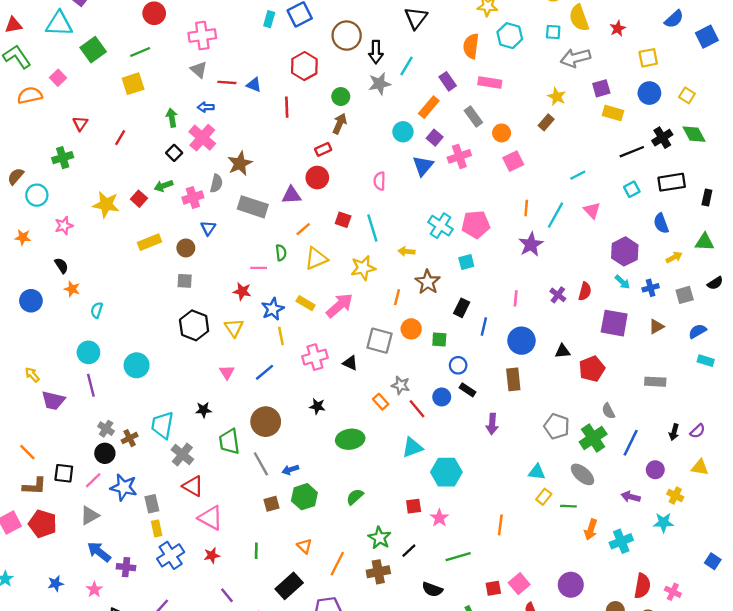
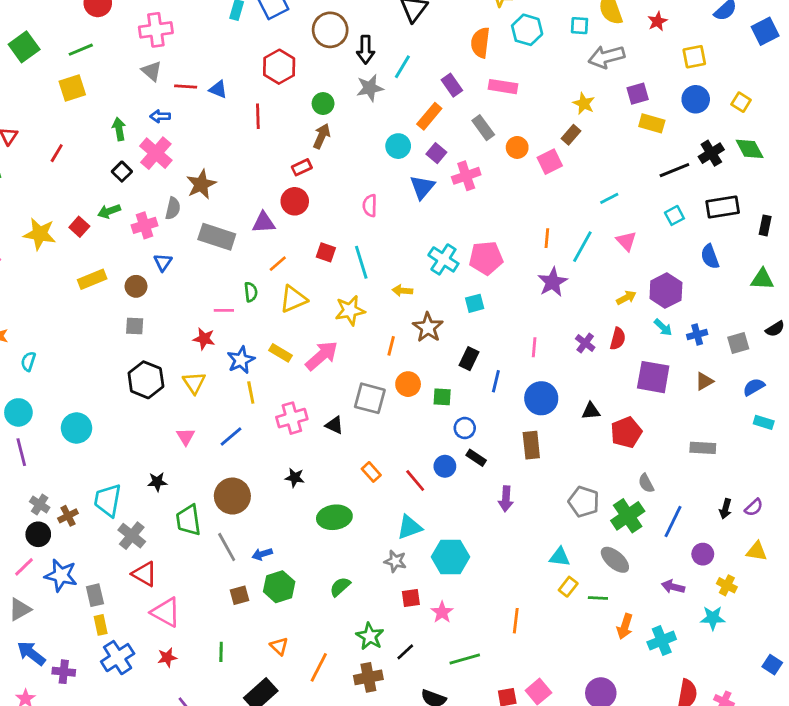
pink square: (513, 161) -> (550, 162), moved
yellow arrow: (674, 257) -> (626, 298), moved
gray star: (401, 385) -> (395, 561), moved

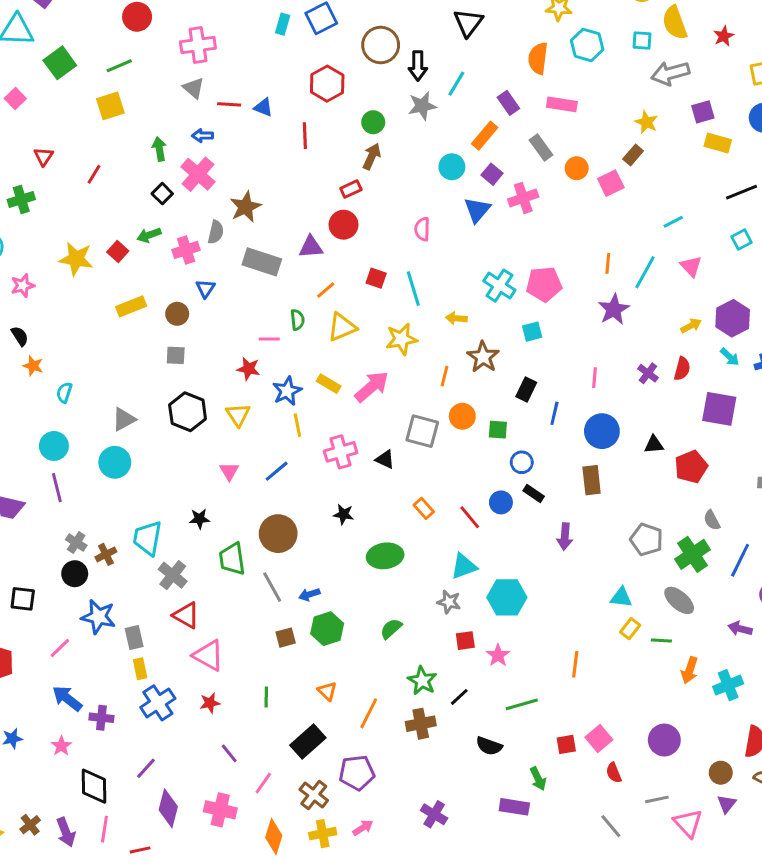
pink line: (24, 567) -> (60, 648), moved
gray triangle: (20, 609) -> (124, 419), moved

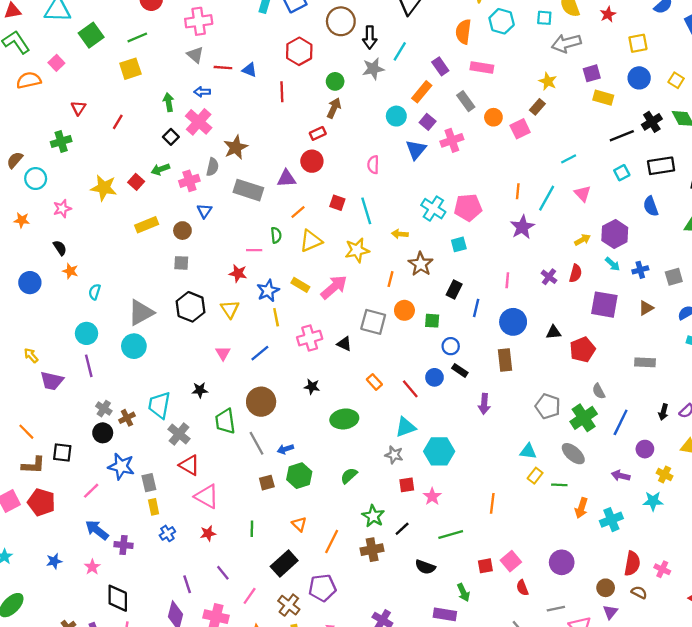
gray triangle: (124, 419) -> (141, 313), size x1.4
blue cross: (158, 703) -> (167, 533), size x0.6
purple line: (146, 768) -> (187, 584), moved, turned -60

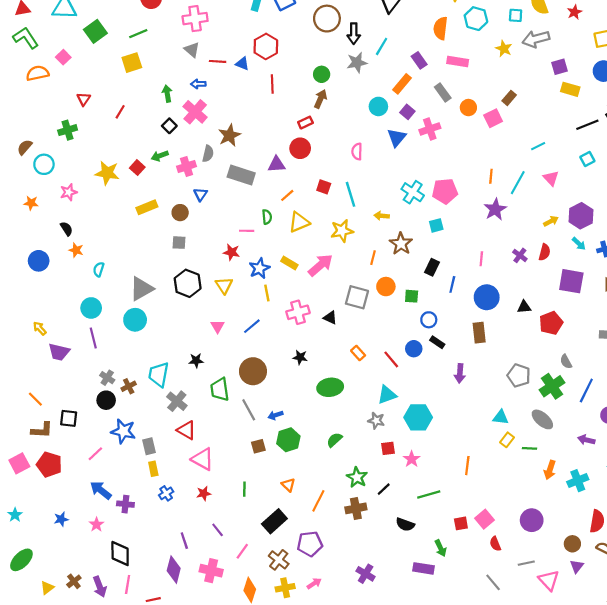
red hexagon: (299, 51) -> (266, 46), moved
yellow star: (548, 81) -> (504, 49), moved

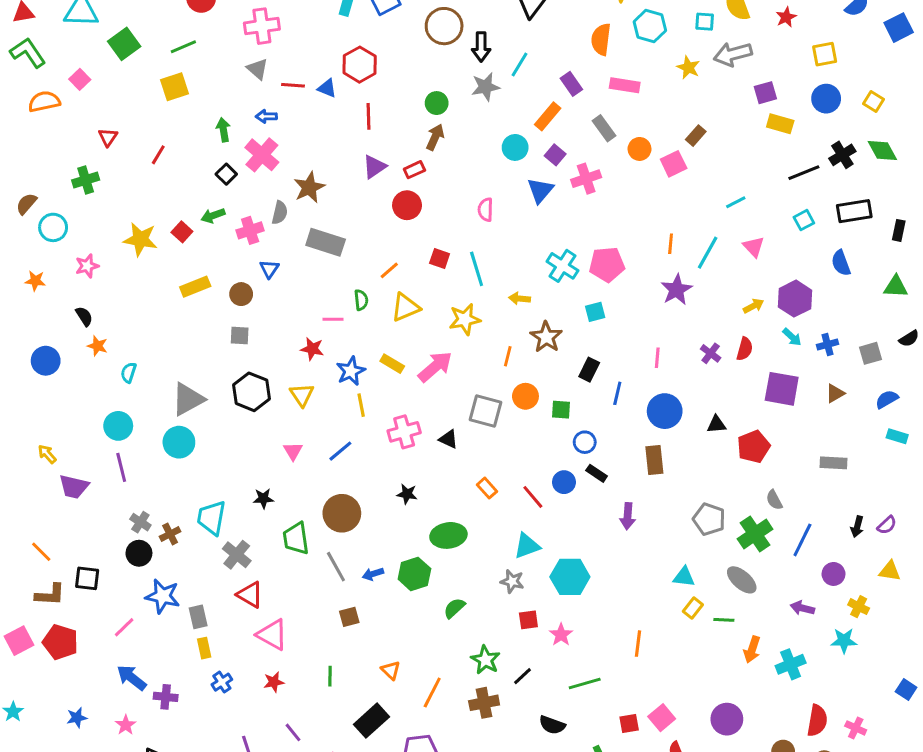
purple triangle: (277, 164) -> (374, 167), moved, turned -30
green hexagon: (288, 440) -> (414, 574), moved

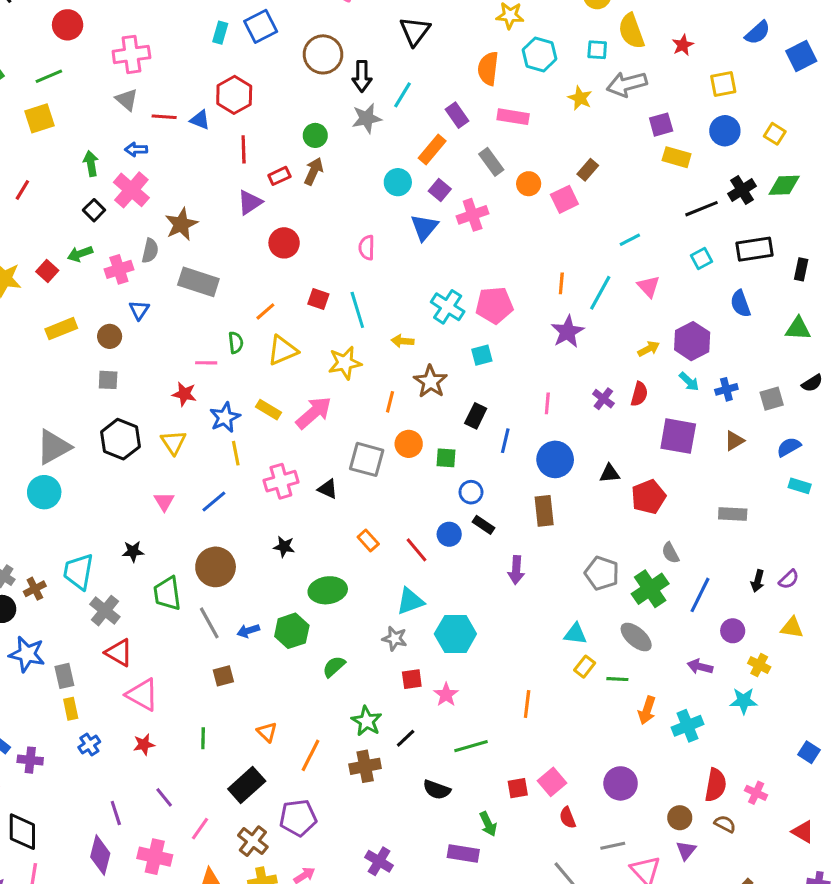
green diamond: (882, 150) -> (784, 185), turned -64
red rectangle: (414, 170) -> (279, 176), moved

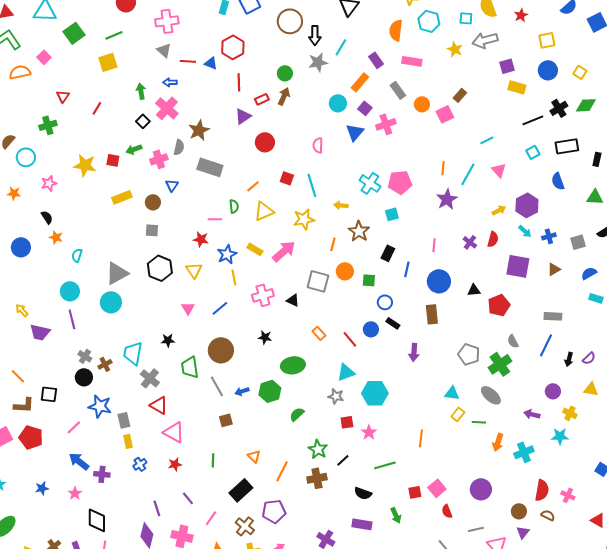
red square: (47, 271) -> (113, 160), turned -32
blue line: (700, 595) -> (546, 345), moved
purple rectangle: (463, 854) -> (362, 524), moved

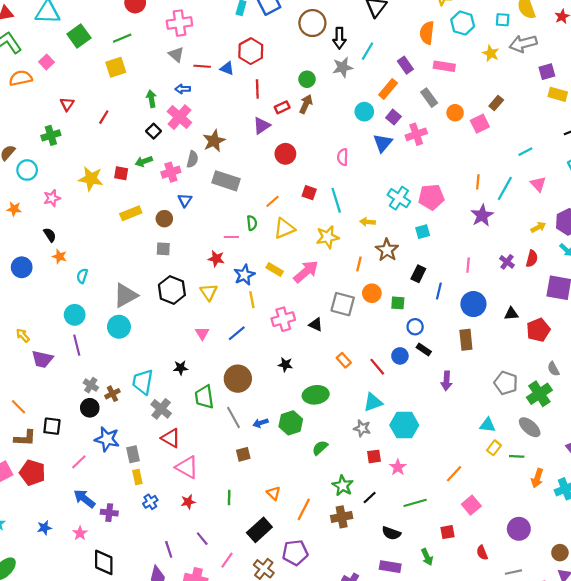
orange line: (421, 438) -> (454, 474), turned 36
pink square: (437, 488) -> (471, 505), moved

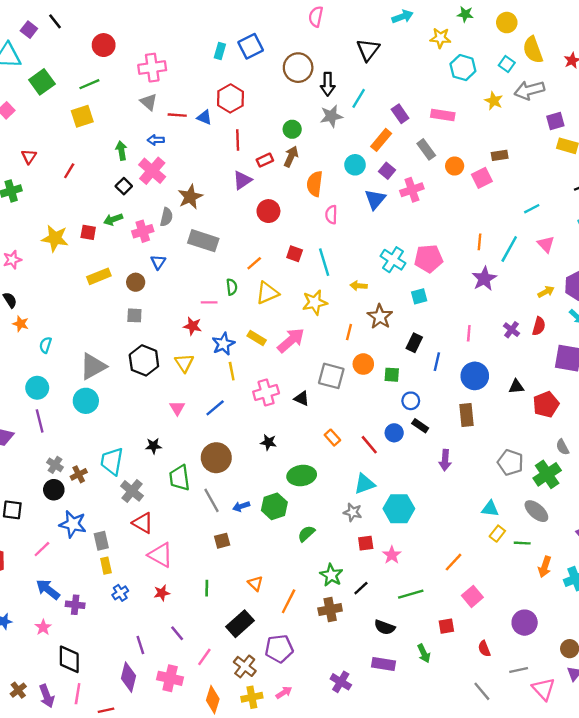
cyan square: (503, 20) -> (507, 64), turned 32
orange semicircle: (427, 33) -> (315, 184), moved
brown rectangle: (496, 103) -> (500, 155), turned 40

